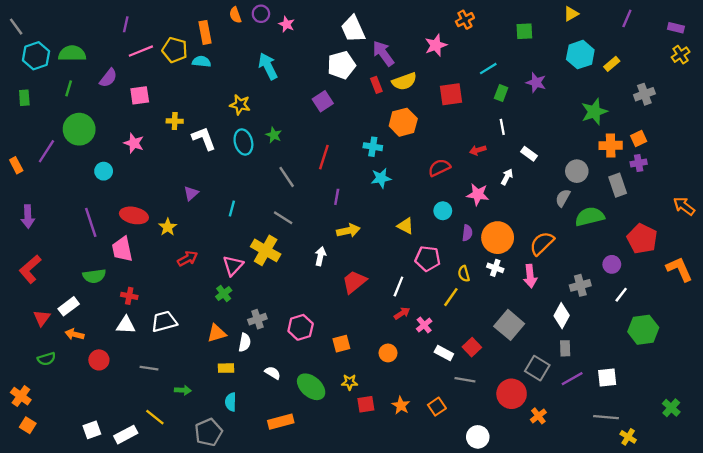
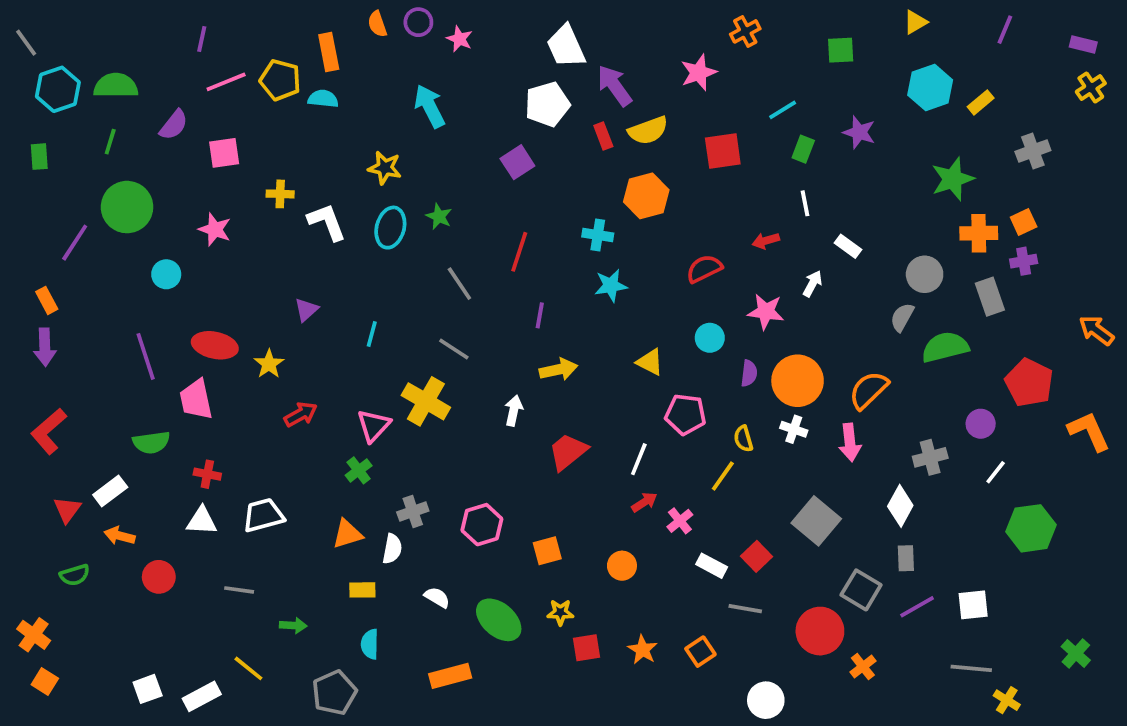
cyan ellipse: (243, 142) -> (390, 228), turned 30
orange rectangle: (16, 165) -> (47, 300), moved

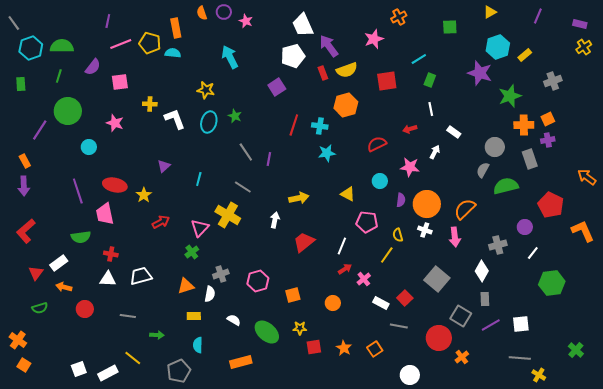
purple star: (859, 132) -> (480, 73), moved, size x1.4
red line: (519, 252) -> (294, 125), moved
purple line: (540, 315) -> (269, 159), moved

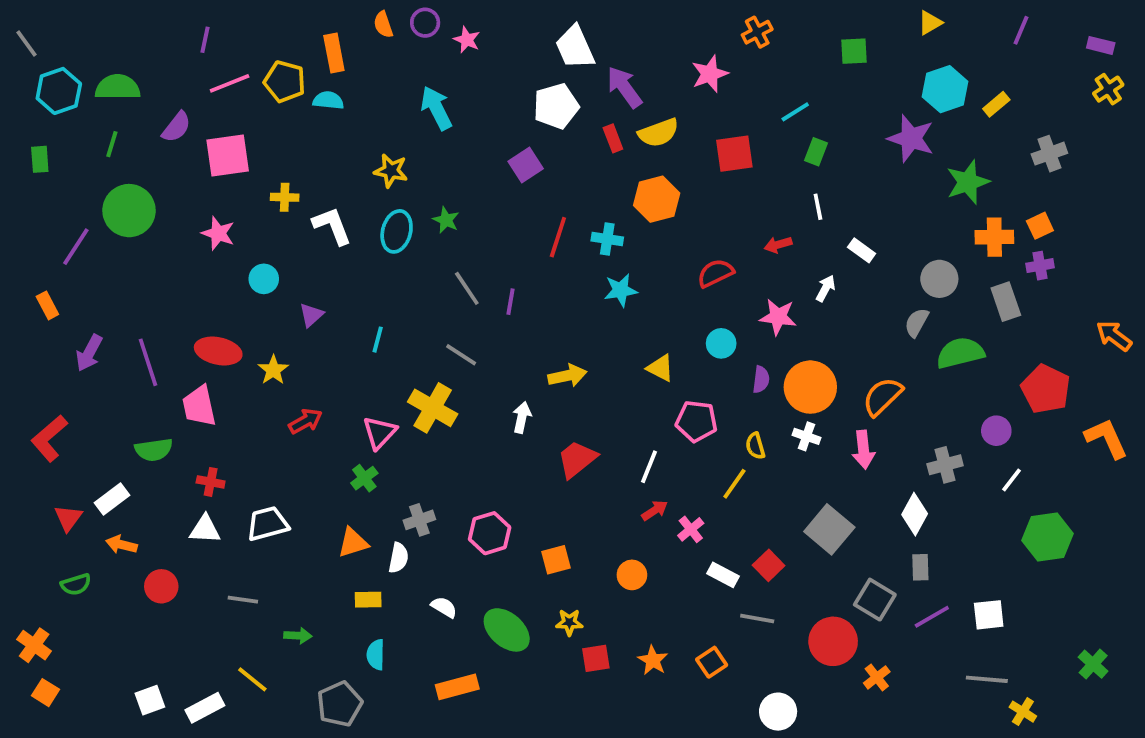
pink square: (120, 82) -> (228, 155), size x1.4
cyan circle: (89, 147) -> (264, 279), moved
purple arrow: (24, 186) -> (89, 353), moved, turned 30

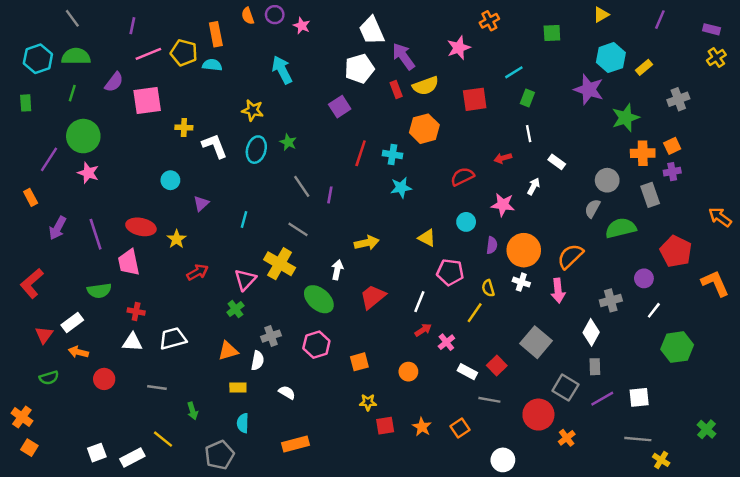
gray line: (27, 44) -> (72, 18), moved
pink star: (218, 233) -> (88, 173), moved
green ellipse: (507, 630) -> (319, 299), moved
green arrow: (298, 636) -> (192, 411), turned 70

